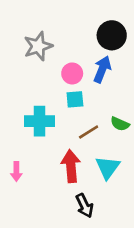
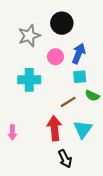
black circle: (112, 35) -> (62, 23), moved
cyan square: (75, 99) -> (80, 77), moved
cyan cross: (39, 121) -> (29, 80), moved

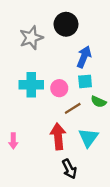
pink circle: (55, 57) -> (59, 88), moved

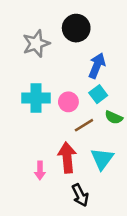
cyan square: (85, 81) -> (98, 94), turned -32
pink arrow: (13, 141) -> (40, 170), moved

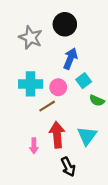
gray star: (36, 44) -> (31, 38), turned -30
blue arrow: (97, 66) -> (70, 59), moved
brown line: (84, 125) -> (47, 106), moved

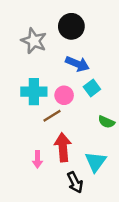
blue arrow: (70, 59) -> (77, 64), turned 90
green semicircle: (97, 101) -> (106, 122), moved
cyan triangle: (87, 136) -> (96, 162), moved

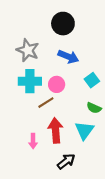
gray star: (34, 41) -> (28, 50), moved
cyan square: (92, 88) -> (92, 80), moved
cyan triangle: (96, 162) -> (84, 130), moved
black arrow: (75, 182) -> (66, 161), turned -102

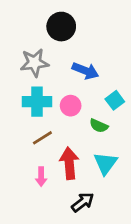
black circle: (63, 24) -> (61, 27), moved
gray star: (28, 50) -> (34, 63), turned -30
brown line: (46, 103) -> (42, 138), moved
green semicircle: (94, 108) -> (99, 126), moved

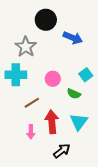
gray star: (34, 63) -> (26, 47), turned -30
blue arrow: (85, 71) -> (73, 38), moved
cyan cross: (37, 102) -> (16, 75), moved

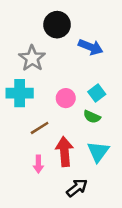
cyan square: (86, 75) -> (97, 93), moved

